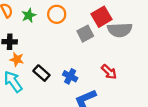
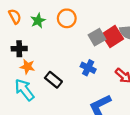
red square: (101, 17) -> (113, 37), moved
blue cross: (70, 76) -> (88, 68), moved

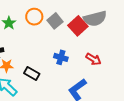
gray square: (97, 37) -> (55, 21), moved

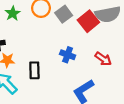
black rectangle: (32, 73) -> (34, 70), turned 56

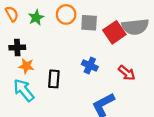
gray square: (64, 14) -> (89, 23), turned 35

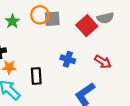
gray square: (89, 23) -> (52, 19), moved
gray semicircle: (135, 27) -> (105, 18), size x0.7

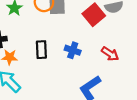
black rectangle: (36, 76) -> (41, 50), moved

